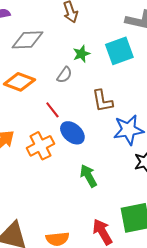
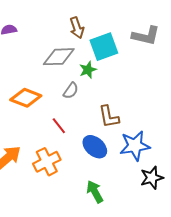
gray diamond: (27, 40) -> (59, 57), moved
cyan square: (119, 51) -> (104, 47), moved
blue ellipse: (72, 133) -> (95, 147), moved

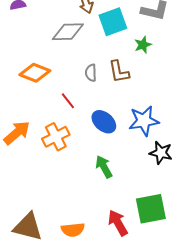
green star: (88, 70) -> (143, 45), moved
gray semicircle: (71, 91) -> (91, 73), moved, turned 144
brown L-shape: (109, 117) -> (119, 72), moved
black star: (152, 178) -> (161, 153), turned 30

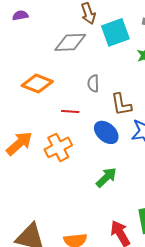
brown L-shape: (119, 72) -> (121, 104), moved
red line: (68, 101) -> (70, 111), turned -48
green arrow: (104, 167) -> (106, 177), turned 75

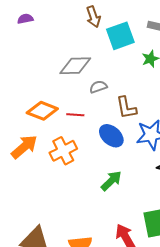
gray diamond: (70, 42) -> (75, 66), moved
orange diamond: (37, 83) -> (42, 111), moved
gray semicircle: (93, 83) -> (98, 87), turned 72

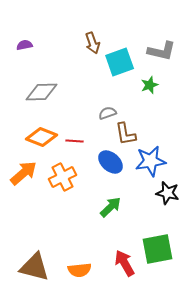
gray diamond: (75, 66) -> (42, 92), moved
gray semicircle: (98, 87) -> (108, 113), moved

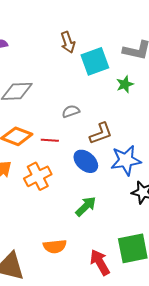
gray semicircle: (108, 113) -> (71, 111), moved
brown L-shape: (126, 134) -> (101, 133), turned -100
orange semicircle: (80, 270) -> (55, 246), moved

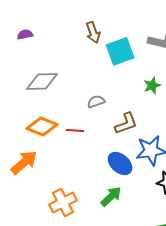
green star: (125, 84) -> (152, 85), moved
blue ellipse: (86, 161) -> (120, 163), moved
orange cross: (38, 176) -> (63, 202), moved

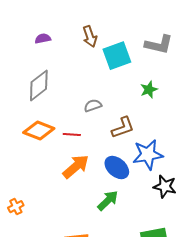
purple semicircle: (25, 34) -> (43, 39), moved
gray diamond: (42, 81) -> (39, 86), turned -36
orange arrow: (24, 162) -> (76, 167), moved
orange cross: (63, 202) -> (16, 207), moved, size x0.6

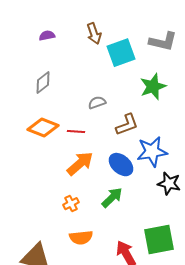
gray diamond: (39, 86) -> (43, 83), size x0.7
green star: (149, 90) -> (153, 87), size x1.5
orange cross: (16, 207) -> (71, 204), moved

